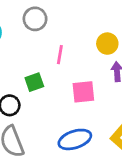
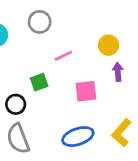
pink line: (60, 55) -> (63, 56), turned 54

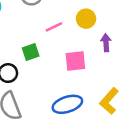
yellow circle: (109, 45) -> (86, 19), moved

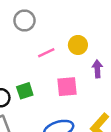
green square: (31, 52) -> (25, 91), moved

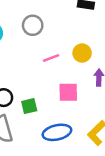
green square: (25, 91) -> (29, 106), moved

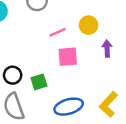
pink square: (68, 92) -> (68, 57), moved

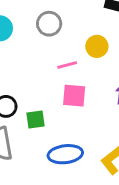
yellow circle: (89, 25) -> (97, 46), moved

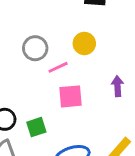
gray circle: (49, 24) -> (35, 48), moved

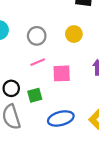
pink line: (58, 67) -> (38, 62), moved

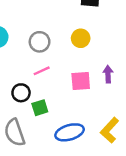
pink square: (62, 73) -> (81, 81), moved
black circle: (11, 88) -> (21, 93), moved

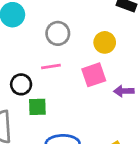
purple arrow: (108, 74) -> (124, 91), turned -105
pink square: (81, 81) -> (94, 75), moved, turned -30

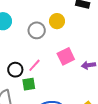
yellow circle: (105, 42) -> (57, 21), moved
pink line: (51, 66) -> (34, 65), moved, turned -32

